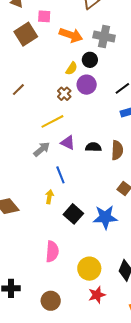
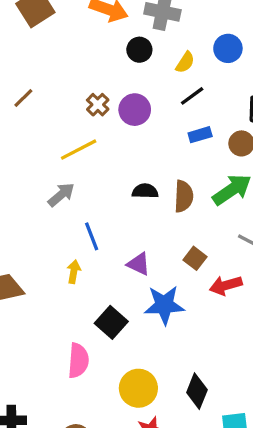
yellow semicircle: (72, 68) -> (185, 62), moved
purple circle: (87, 85) -> (135, 110), moved
purple triangle: (68, 143) -> (139, 264), moved
black square: (73, 214) -> (111, 322), moved

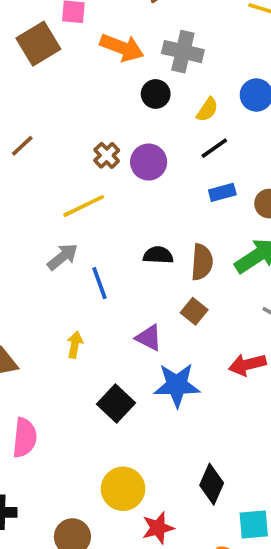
blue line: (92, 236) -> (100, 283), moved
brown square: (195, 258) -> (194, 311), moved
pink semicircle: (78, 361) -> (25, 438), moved
yellow circle: (138, 388) -> (123, 489), moved

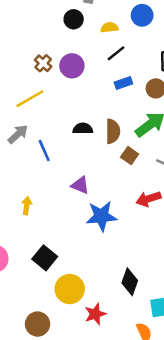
yellow semicircle: (207, 110) -> (109, 28), turned -126
brown square: (194, 311) -> (130, 156), moved
yellow arrow: (75, 345) -> (27, 206), moved
black square: (116, 404) -> (45, 258), moved

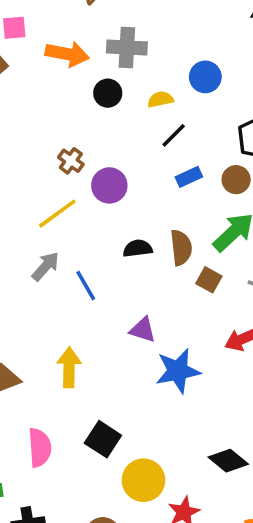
purple circle: (72, 66) -> (109, 185), moved
yellow arrow: (27, 206) -> (69, 367), size x1.5
black diamond: (130, 282) -> (228, 461), turned -64

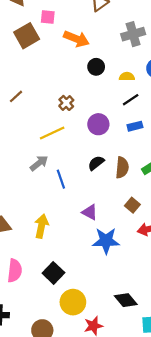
gray cross: (127, 47) -> (133, 34), moved, turned -30
purple circle: (109, 185) -> (98, 124), moved
black semicircle: (138, 248) -> (96, 163), turned -42
brown square: (209, 280) -> (132, 205), moved

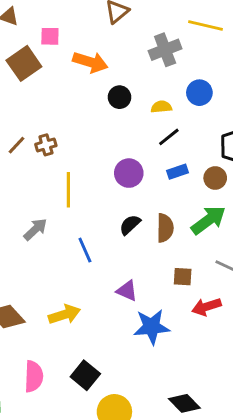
brown cross: (66, 103) -> (46, 145), moved, turned 32
yellow line: (52, 133) -> (68, 190), turned -60
gray arrow: (39, 163) -> (35, 229), moved
brown square: (132, 205) -> (183, 277), turned -32
yellow arrow: (41, 226) -> (64, 314), turned 65

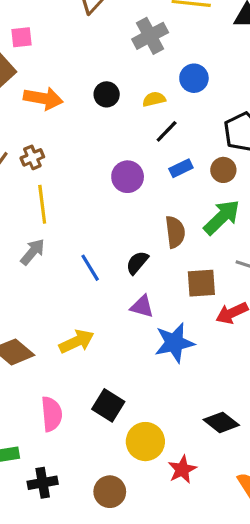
orange arrow: (90, 62) -> (43, 98), moved
yellow line: (68, 190) -> (42, 204), moved
black semicircle: (130, 225) -> (137, 263), moved
brown square: (183, 277) -> (201, 283), size x1.4

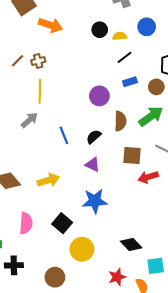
black circle: (107, 94) -> (100, 30), moved
purple circle: (128, 177) -> (99, 96), moved
blue star: (174, 343) -> (95, 201), moved
red star: (182, 469) -> (117, 277), moved

